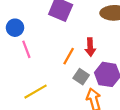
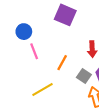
orange line: (69, 56) -> (62, 63), moved

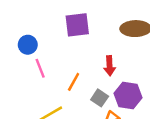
purple square: (65, 15) -> (77, 25), turned -30

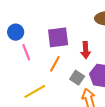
purple square: (77, 25) -> (58, 37), moved

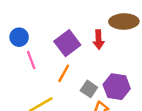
purple square: (58, 37) -> (67, 43), turned -30
red arrow: (86, 50) -> (99, 40), moved

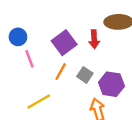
gray square: (89, 89) -> (85, 75), moved

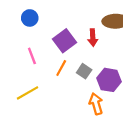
blue circle: (18, 37) -> (30, 18), moved
yellow line: (39, 102) -> (28, 93), moved

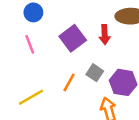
pink line: (32, 56) -> (30, 44), moved
orange line: (61, 68) -> (69, 82), moved

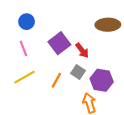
red arrow: (105, 35) -> (82, 50), moved, turned -35
yellow line: (31, 97) -> (24, 77), moved

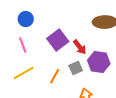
gray square: (78, 72) -> (76, 68), turned 32
purple hexagon: (102, 80) -> (99, 62), moved

